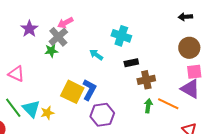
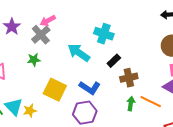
green star: (51, 51) -> (34, 60), moved
cyan arrow: (96, 55) -> (79, 53), size x1.6
black rectangle: (131, 63) -> (114, 61), turned -32
blue L-shape: (89, 90) -> (90, 88), moved, turned 95

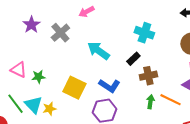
pink arrow: (48, 21) -> (86, 12), moved
cyan cross: (104, 34) -> (144, 33), moved
green star: (34, 60) -> (38, 77), moved

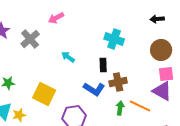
cyan arrow: (98, 51) -> (68, 57), size x0.6
black rectangle: (133, 59) -> (103, 65), turned -48
blue L-shape: (109, 86) -> (94, 89), moved

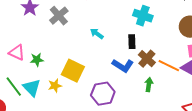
brown cross: (118, 82) -> (147, 59), turned -36
orange line: (140, 106) -> (169, 66), moved
yellow star: (19, 115) -> (55, 86), moved

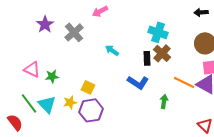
brown cross: (147, 59) -> (162, 53), moved
yellow square: (73, 71) -> (88, 87), size x0.6
purple hexagon: (103, 94) -> (91, 110), moved

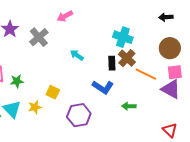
orange line: (184, 82) -> (146, 74), moved
green arrow: (164, 101) -> (129, 106), turned -96
purple hexagon: (91, 110) -> (79, 115), moved

